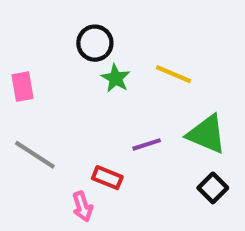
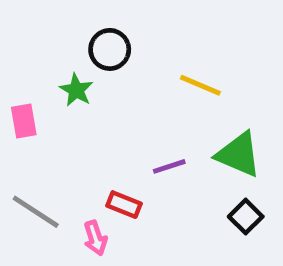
green star: (116, 78) -> (76, 90), moved
pink rectangle: (22, 87) -> (24, 121), moved
gray line: (35, 155) -> (36, 212), moved

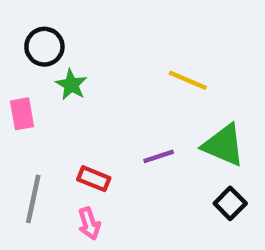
black circle: (110, 49) -> (44, 47), moved
red rectangle: (124, 205) -> (94, 179), moved
gray line: (36, 212) -> (33, 199), turned 69

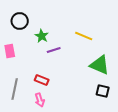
green star: (71, 85) -> (42, 36), moved
purple line: (159, 156) -> (54, 50), moved
black square: (230, 203) -> (103, 91), turned -32

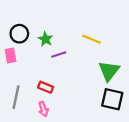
black circle: (20, 21) -> (19, 34), moved
green triangle: (100, 65) -> (109, 71), turned 45
black square: (103, 91) -> (112, 99), size x1.5

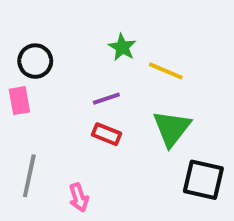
green star: (46, 39) -> (122, 47), moved
green triangle: (109, 71) -> (172, 128), moved
red rectangle: (46, 87) -> (106, 134), moved

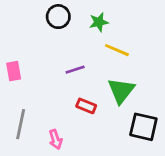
green star: (122, 47) -> (99, 22), moved, turned 30
black circle: (35, 61) -> (58, 17), moved
red rectangle: (106, 134) -> (86, 106), moved

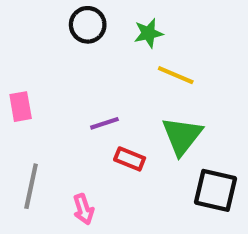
purple line: (75, 70) -> (104, 123), moved

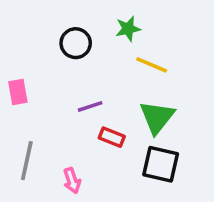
black circle: (88, 25) -> (76, 43), moved
black square: (216, 190) -> (161, 164), moved

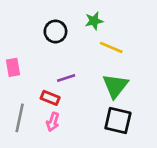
red rectangle: (112, 137) -> (50, 98), moved
pink arrow: (72, 181) -> (53, 122), moved, turned 36

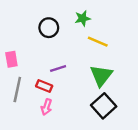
gray line: (20, 118) -> (17, 89), moved
black square: (118, 120) -> (104, 106), turned 35

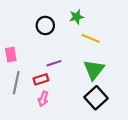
red rectangle: (44, 86) -> (41, 79), turned -40

